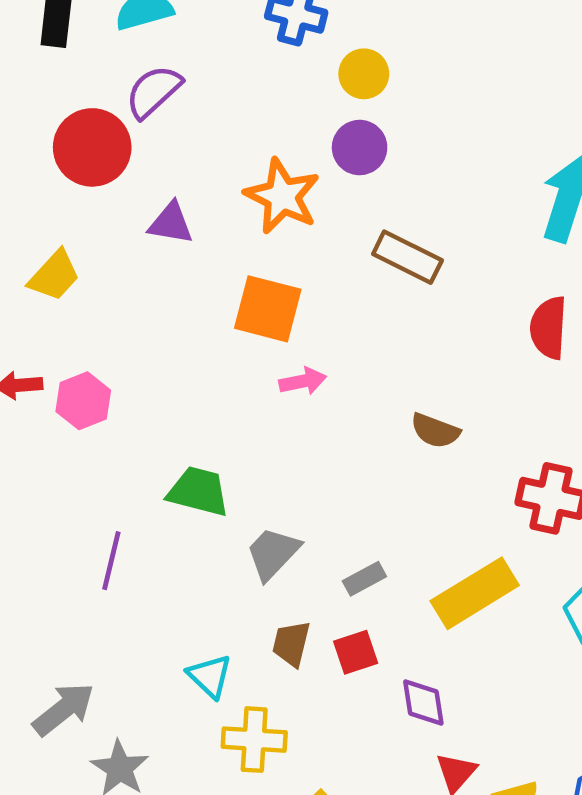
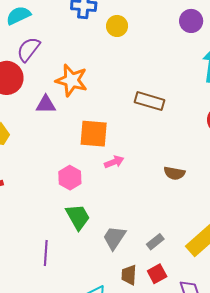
purple circle: (360, 148) -> (191, 21), moved
orange star: (282, 196) -> (72, 80), moved
pink hexagon: (83, 401) -> (70, 178), moved
green trapezoid: (198, 491) -> (78, 217), turned 56

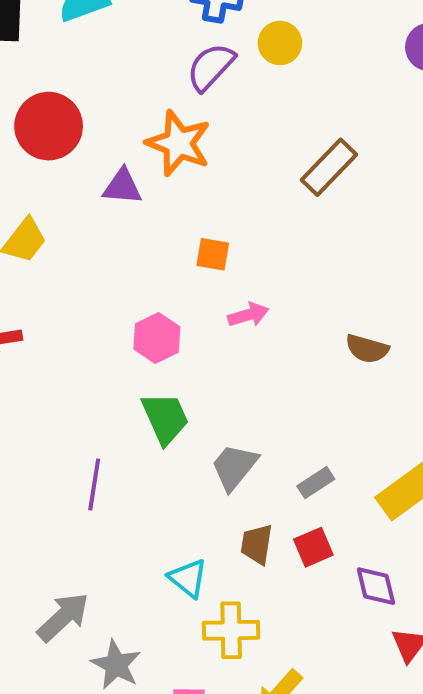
purple semicircle: (28, 49) -> (211, 67), moved
brown rectangle: (149, 101) -> (329, 167), moved, turned -68
orange square: (94, 134) -> (213, 254), size x0.6

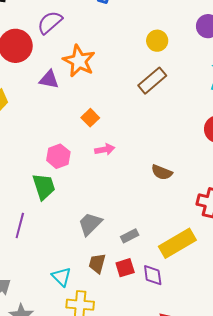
yellow circle: (280, 43) -> (157, 41), moved
purple semicircle: (211, 67) -> (50, 22), moved
orange square: (213, 254) -> (90, 118), turned 30
green trapezoid: (165, 418) -> (44, 187), moved
purple diamond: (376, 586) -> (153, 275), moved

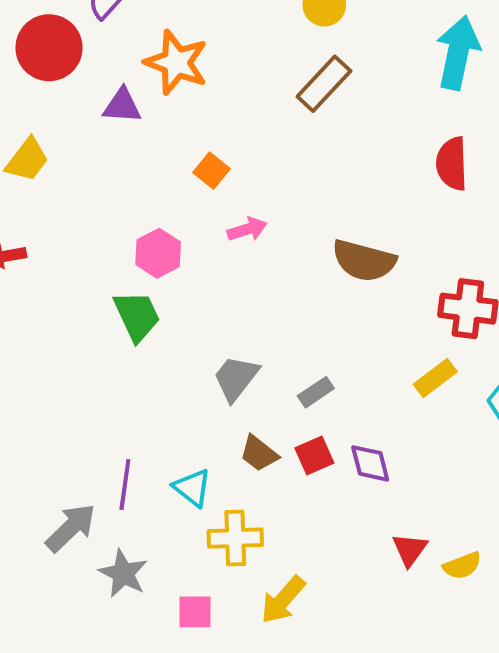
brown semicircle: (162, 172) -> (364, 261), size x1.5
purple line: (20, 225) -> (125, 485), moved
yellow rectangle: (177, 243) -> (435, 378), moved, size x0.6
brown trapezoid: (97, 263) -> (259, 453), turned -60

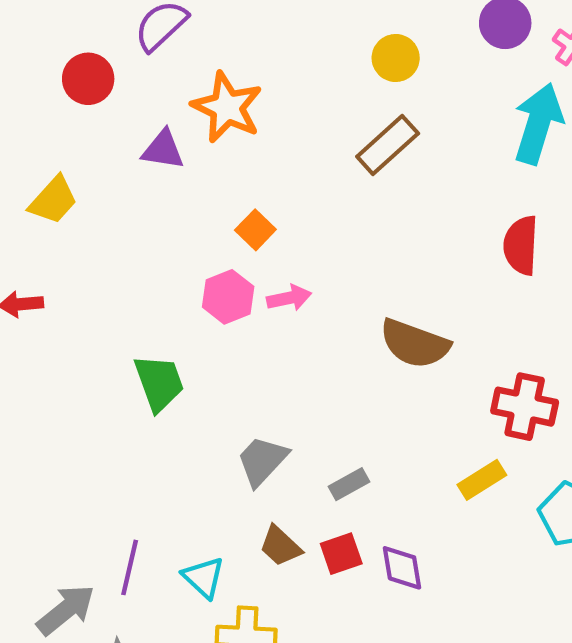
red circle: (49, 48) -> (88, 79), size x0.7
pink hexagon: (158, 253) -> (228, 297), moved

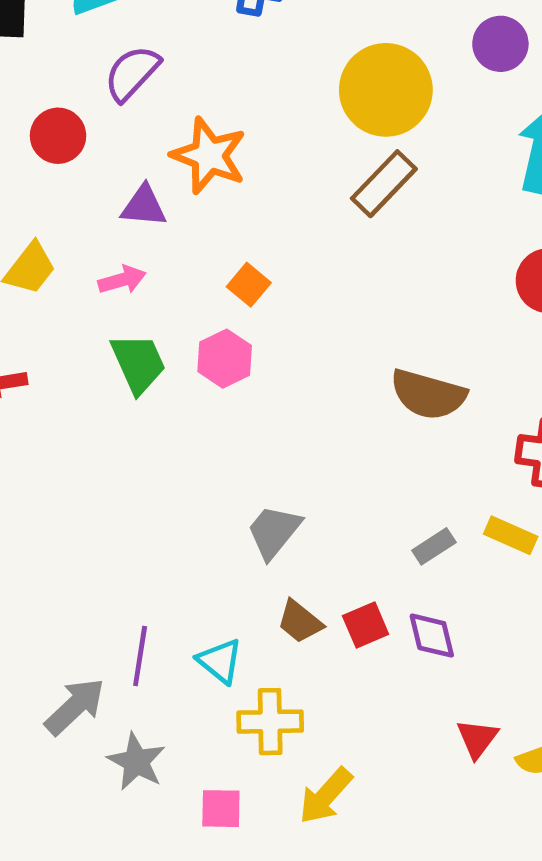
yellow circle: (396, 58) -> (386, 90), size x1.8
pink arrow: (289, 298) -> (122, 280), moved
green trapezoid: (159, 383) -> (138, 363), moved
yellow rectangle: (482, 480) -> (511, 535), turned 60
gray rectangle: (349, 484) -> (434, 546), moved

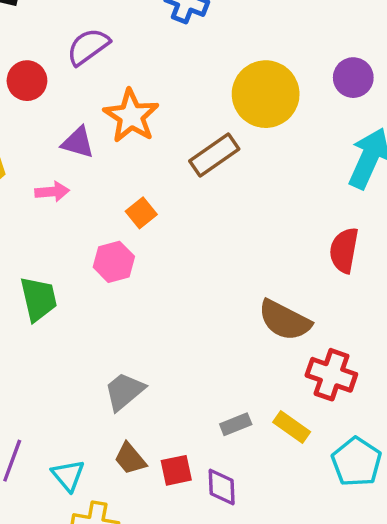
brown rectangle: (384, 184) -> (214, 155), moved
green trapezoid: (138, 363) -> (39, 299), moved
brown semicircle: (428, 394) -> (285, 320), moved

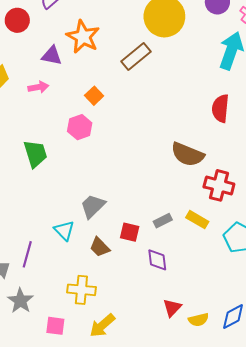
red square: (176, 470) -> (130, 232), moved, turned 30
cyan triangle: (68, 475) -> (64, 230), moved

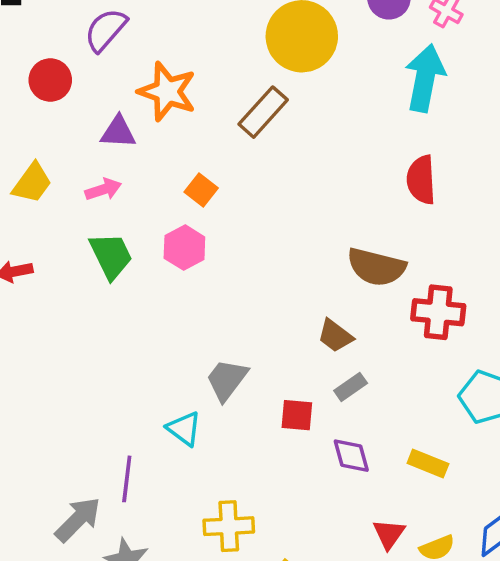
green trapezoid: (35, 154) -> (111, 256), moved
yellow rectangle: (197, 220) -> (428, 463), moved
brown trapezoid: (100, 247) -> (335, 336), moved

